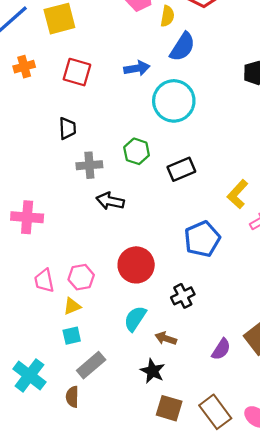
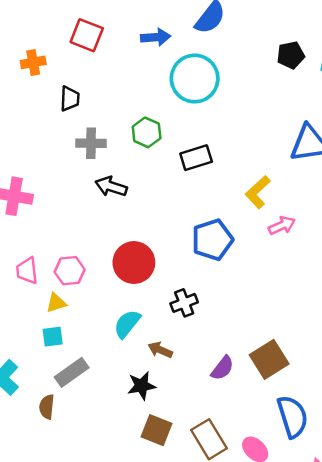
orange cross: (24, 67) -> (33, 62), moved
black star: (153, 371) -> (142, 386), turned 30

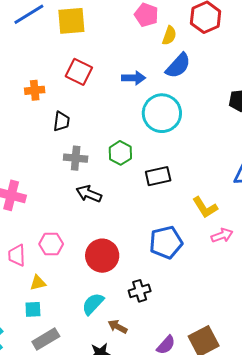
yellow L-shape: (258, 192) -> (205, 207), turned -84
pink hexagon: (70, 271) -> (51, 244), moved

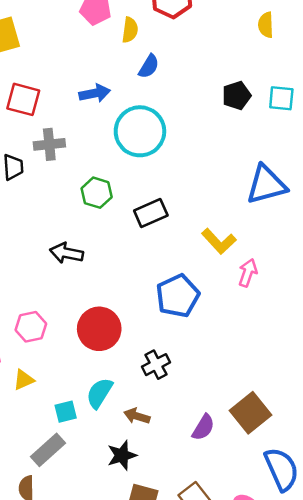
blue semicircle: (178, 66) -> (149, 66), size x0.7
gray cross: (76, 158) -> (49, 144), moved
pink arrow: (222, 235) -> (248, 273), turned -40
cyan square: (33, 309) -> (66, 412), moved

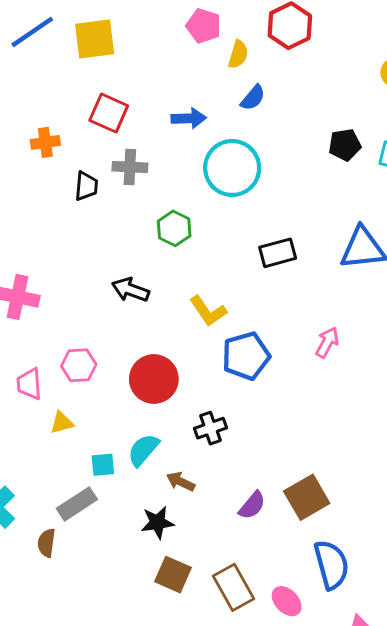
black rectangle: (151, 213) -> (278, 253), moved
yellow L-shape: (219, 241) -> (208, 311), moved

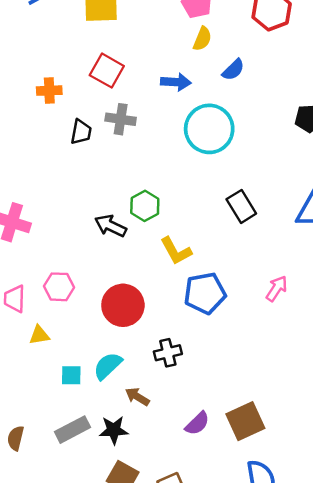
yellow semicircle: (238, 54) -> (202, 39), moved
green hexagon: (174, 228) -> (145, 206), moved
black rectangle: (278, 253) -> (241, 206), turned 68
gray rectangle: (77, 504) -> (72, 430), moved

